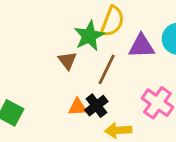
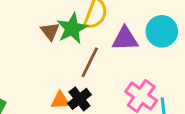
brown triangle: (67, 61) -> (50, 31), moved

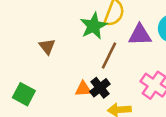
brown triangle: (50, 31) -> (47, 46), moved

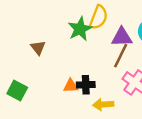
brown line: (109, 56) -> (121, 56), moved
black cross: (100, 88) -> (86, 85), turned 36

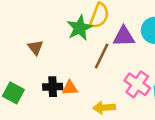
brown line: (121, 56) -> (102, 56), moved
black cross: (86, 85) -> (53, 87), moved

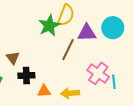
brown triangle: (35, 47) -> (13, 58), moved
orange triangle: (70, 88) -> (44, 91), moved

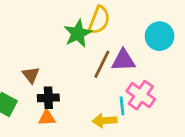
purple triangle: (87, 33) -> (123, 60), moved
cyan line: (114, 82) -> (122, 106), moved
orange triangle: (44, 91) -> (47, 118), moved

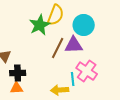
cyan circle: (160, 36) -> (84, 25), moved

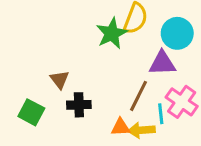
brown line: (58, 48) -> (138, 96), moved
orange triangle: (17, 88) -> (121, 127), moved

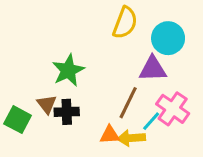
green star: (112, 33) -> (68, 70), moved
brown triangle: (60, 80) -> (47, 104), moved
cyan line: (161, 114) -> (151, 121), turned 48

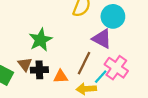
purple triangle: (153, 69) -> (102, 39), turned 30
orange triangle: (110, 135) -> (61, 77), moved

